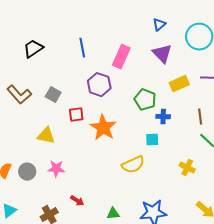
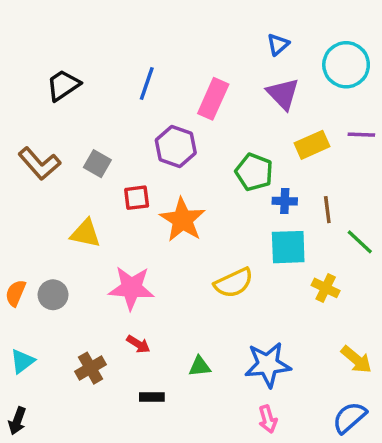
blue line: (82, 48) -> (147, 83), turned 30
brown line: (200, 117) -> (327, 210), moved
cyan square: (152, 140) -> (288, 247), moved, size x1.6
pink star: (56, 169) -> (131, 288), moved, size x1.5

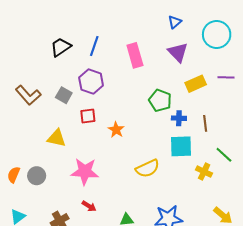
black trapezoid: (63, 85) -> (61, 47), moved
pink rectangle: (213, 99) -> (135, 55), turned -40
purple hexagon: (176, 147) -> (91, 82), moved
orange star: (183, 220) -> (116, 130), size x0.6
green line: (360, 242) -> (224, 155), moved

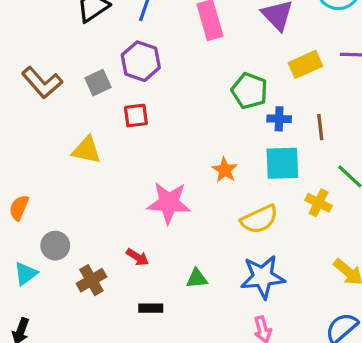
gray square: (64, 95) -> (98, 83), turned 35
orange star: (116, 130) -> (225, 170), moved
yellow semicircle: (148, 168) -> (259, 219), moved
pink star: (85, 172) -> (169, 203), moved
gray circle: (37, 176) -> (55, 246), moved

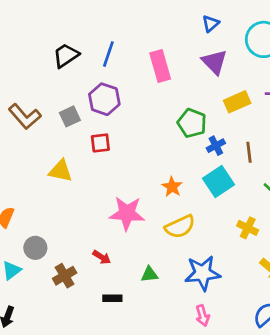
blue cross: (279, 119) -> (216, 146), turned -30
cyan square: (282, 163) -> (218, 181), turned -32
yellow cross: (319, 203) -> (248, 228), moved
yellow semicircle: (259, 219) -> (180, 227), moved

